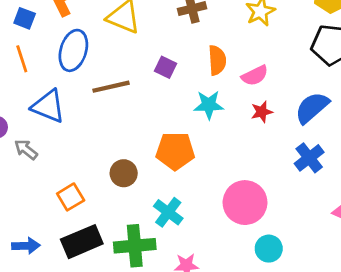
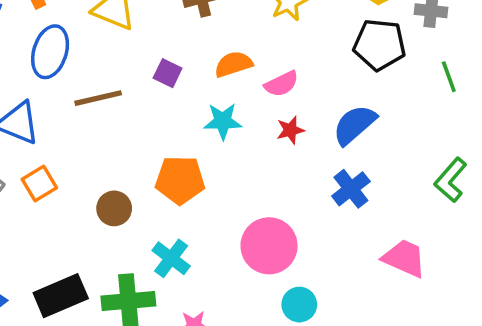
orange semicircle: (217, 60) -> (233, 64), turned -104
orange square: (71, 197) -> (39, 183), moved

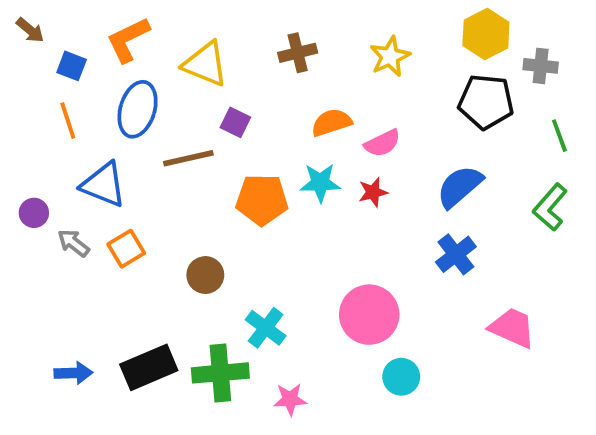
purple square: (168, 73) -> (235, 122), moved
red star: (290, 130) -> (373, 192), moved
orange pentagon: (180, 180) -> (262, 200), moved
green L-shape: (451, 180) -> (550, 207), moved

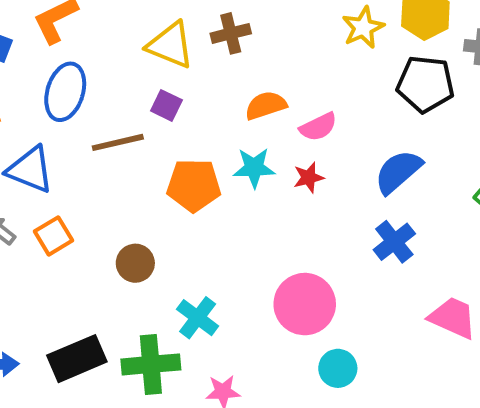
yellow star: (390, 57) -> (363, 28), moved
yellow triangle: (205, 64) -> (170, 45), moved

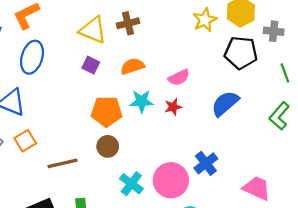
orange semicircle: (266, 105) -> (132, 66), moved
brown line: (118, 142) -> (62, 163), moved
blue cross: (394, 242) -> (206, 163), moved
brown circle: (135, 263) -> (108, 146), moved
cyan cross: (198, 318) -> (131, 184), moved

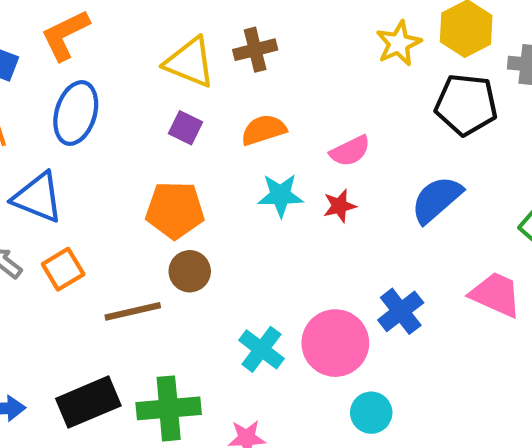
orange pentagon: (107, 111) -> (175, 210), moved
brown circle: (108, 146) -> (190, 271), moved
pink trapezoid: (257, 188) -> (496, 294), moved

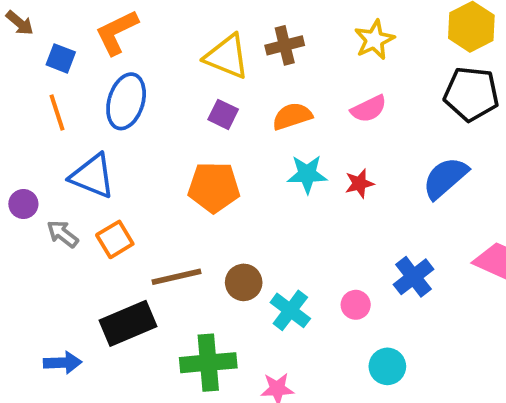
yellow star: (399, 43) -> (374, 40), moved
pink semicircle: (350, 151) -> (369, 109), moved
brown circle: (190, 271) -> (244, 282), moved
pink circle: (335, 343) -> (356, 305), size x0.5
black rectangle: (88, 402) -> (128, 323), moved

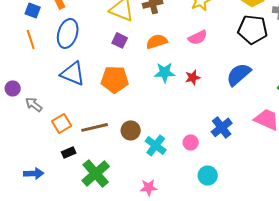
blue triangle: (92, 176) -> (73, 73), moved
orange square: (115, 239) -> (62, 123), moved
black rectangle: (128, 323) -> (69, 152), size x0.5
green cross: (208, 363) -> (96, 173), moved, turned -36

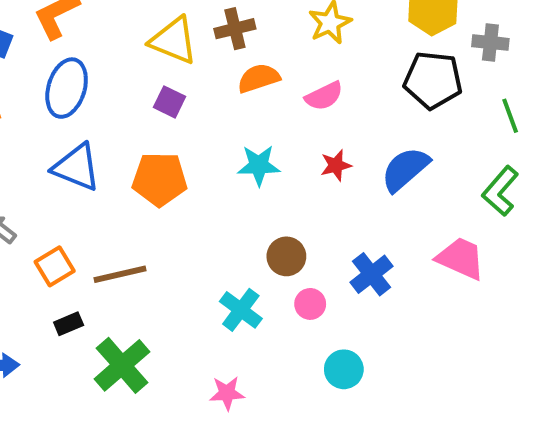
orange semicircle: (157, 41) -> (259, 78), moved
red star: (193, 77) -> (336, 165), moved
brown circle: (131, 130) -> (286, 256), moved

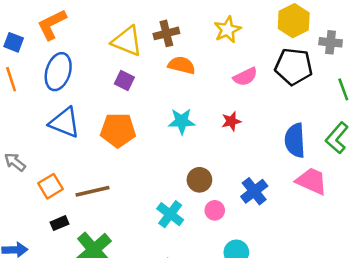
orange semicircle: (259, 78) -> (182, 65), turned 32
pink semicircle: (324, 96) -> (245, 77), moved
blue semicircle: (405, 169) -> (295, 140), moved, turned -52

